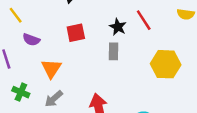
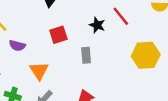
gray rectangle: (114, 51) -> (86, 55), moved

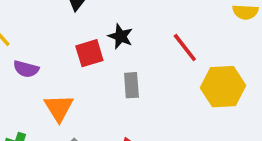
red line: (121, 16) -> (185, 48), moved
black star: (97, 25) -> (121, 36), moved

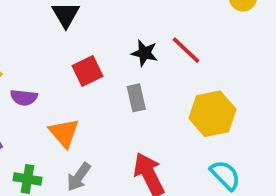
black star: (121, 36) -> (144, 53), moved
yellow hexagon: (223, 87) -> (212, 114), moved

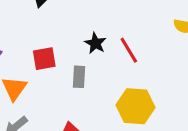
red square: (87, 71) -> (44, 59), moved

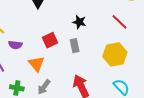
red line: (129, 50) -> (119, 22), moved

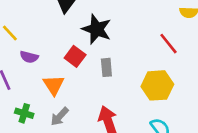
black star: (79, 22) -> (97, 29), moved, size x1.6
red square: (50, 40) -> (75, 56), turned -35

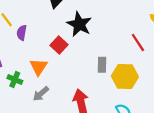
purple semicircle: (29, 57) -> (22, 33), moved, turned 80
gray rectangle: (106, 67) -> (102, 65), moved
green cross: (24, 113) -> (15, 79), moved

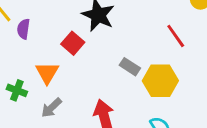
gray rectangle: (102, 65) -> (130, 67), turned -56

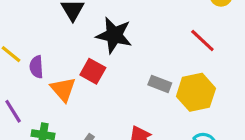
orange triangle: (47, 73) -> (63, 89), moved

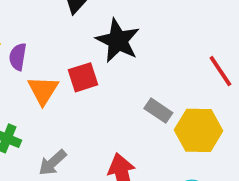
red square: (93, 71) -> (83, 77), turned 30

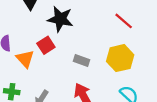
gray rectangle: (158, 111) -> (81, 61), moved

